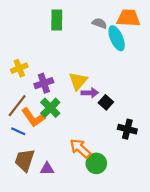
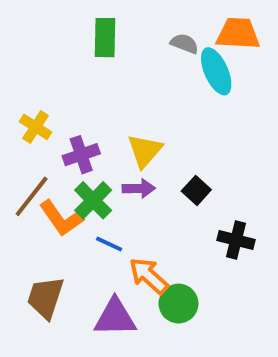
yellow cross: (19, 68) -> (36, 127), turned -35
purple arrow: (90, 93) -> (139, 188), moved
blue line: (18, 131) -> (109, 244), moved
purple triangle: (47, 169) -> (115, 317), moved, size x1.6

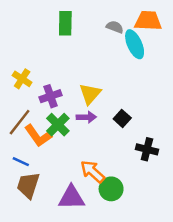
blue line: (109, 244) -> (21, 162), moved

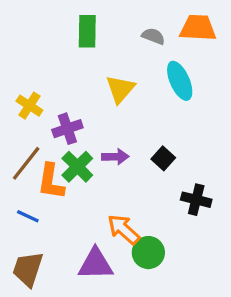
cyan ellipse: (135, 44) -> (180, 81), moved
yellow triangle: (90, 94) -> (120, 89), moved
orange L-shape: (38, 136) -> (51, 182), turned 44
brown trapezoid: (28, 185) -> (28, 269), moved

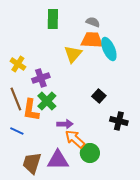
orange trapezoid: (198, 28) -> (92, 40), moved
purple arrow: (115, 157) -> (65, 124), moved
brown line: (26, 163) -> (16, 99), turned -60
brown trapezoid: (28, 269) -> (32, 163), moved

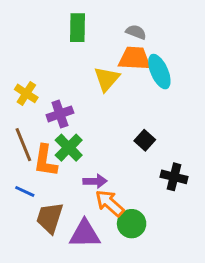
brown trapezoid: (32, 163) -> (50, 218), moved

